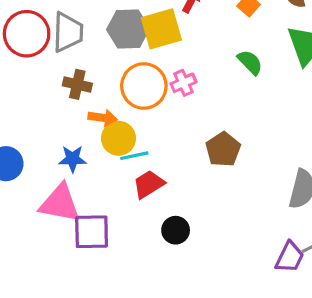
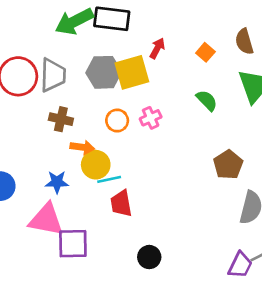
orange circle: (144, 86) -> (117, 121), size x0.6
brown pentagon: (223, 149) -> (228, 165), moved
red trapezoid: (149, 184) -> (121, 203), turned -68
black circle: (176, 230) -> (149, 257), moved

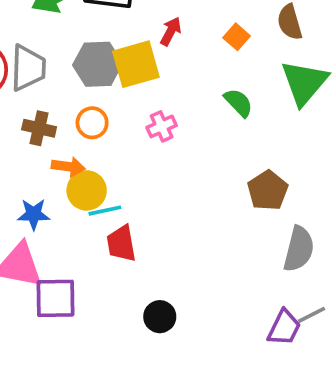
orange circle: (117, 121) -> (92, 123), moved

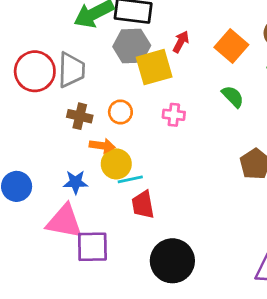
orange square: (237, 37) -> (231, 46), size x1.6
gray hexagon: (98, 64) -> (132, 46), moved
pink cross: (162, 126) -> (174, 115), turned 30
black circle: (160, 317) -> (172, 261), size x1.8

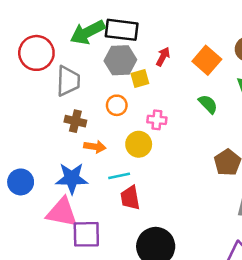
yellow square: (154, 67) -> (140, 79), size x0.6
red circle: (35, 71) -> (36, 53), moved
orange circle: (120, 112) -> (117, 105), moved
yellow circle: (116, 164) -> (139, 144), moved
blue star: (76, 182) -> (72, 178), size x1.5

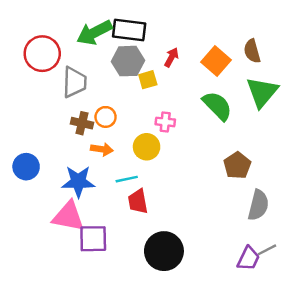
green semicircle: (208, 104) -> (217, 106), size x1.5
orange circle: (117, 105) -> (106, 117), moved
blue circle: (21, 182) -> (26, 167), moved

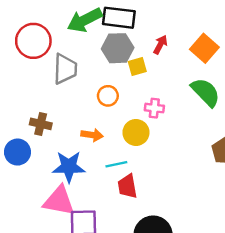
orange circle: (106, 117) -> (108, 96), moved
brown cross: (82, 123) -> (41, 124), moved

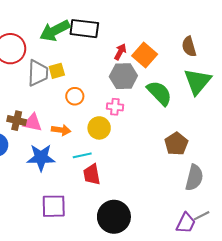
gray hexagon: (118, 48) -> (123, 76), moved
orange square: (204, 48) -> (145, 55), moved
yellow square: (137, 67) -> (57, 71), moved
pink triangle: (59, 201) -> (33, 123), moved, size x0.7

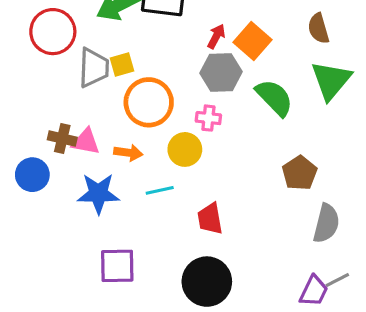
orange circle: (75, 96) -> (149, 102), size x1.8
red trapezoid: (92, 174) -> (210, 219), moved

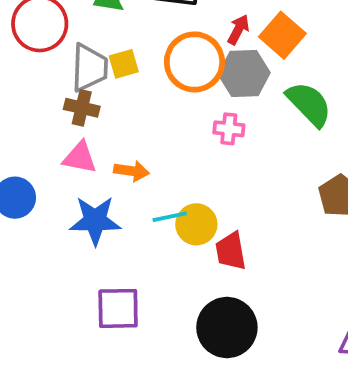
orange circle: (149, 102) -> (194, 62), moved
brown cross: (62, 138) -> (82, 108), moved
yellow circle: (185, 149) -> (196, 224), moved

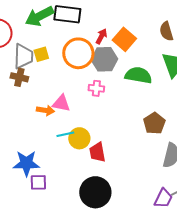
green semicircle: (309, 104) -> (138, 75), turned -36
pink triangle: (80, 157) -> (61, 103), moved
blue star: (95, 221) -> (26, 163), moved
purple square: (118, 308) -> (38, 182), size x0.7

